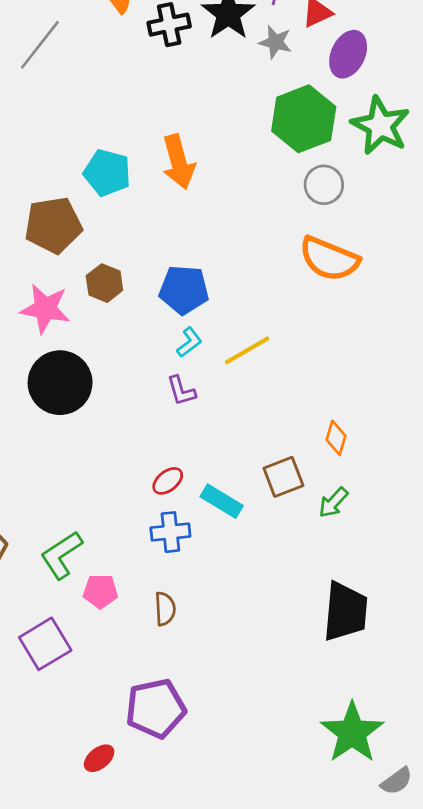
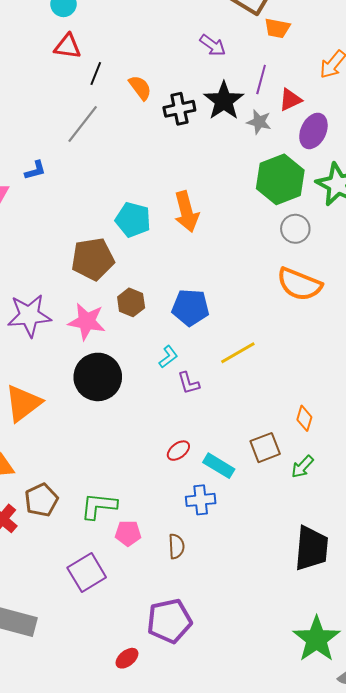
cyan L-shape: (189, 342) -> (168, 357), moved
blue cross: (170, 532) -> (201, 500), moved
green L-shape: (61, 555) -> (99, 506), turned 39

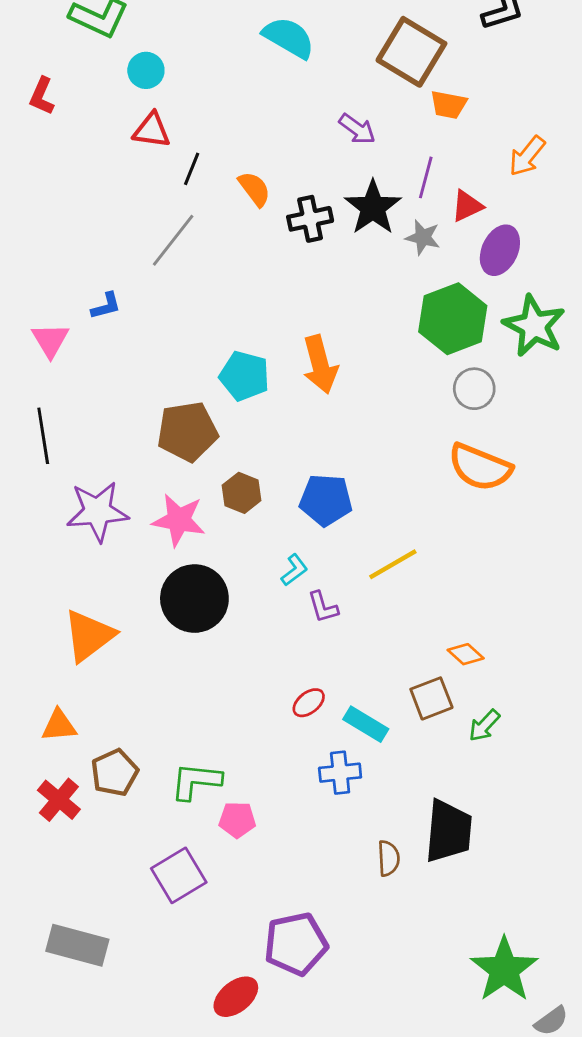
orange diamond: (304, 418) -> (466, 654), moved, turned -65
brown semicircle: (176, 546) -> (389, 858), moved
black trapezoid: (311, 548) -> (449, 831), moved
red ellipse: (127, 658) -> (236, 997), size x1.4

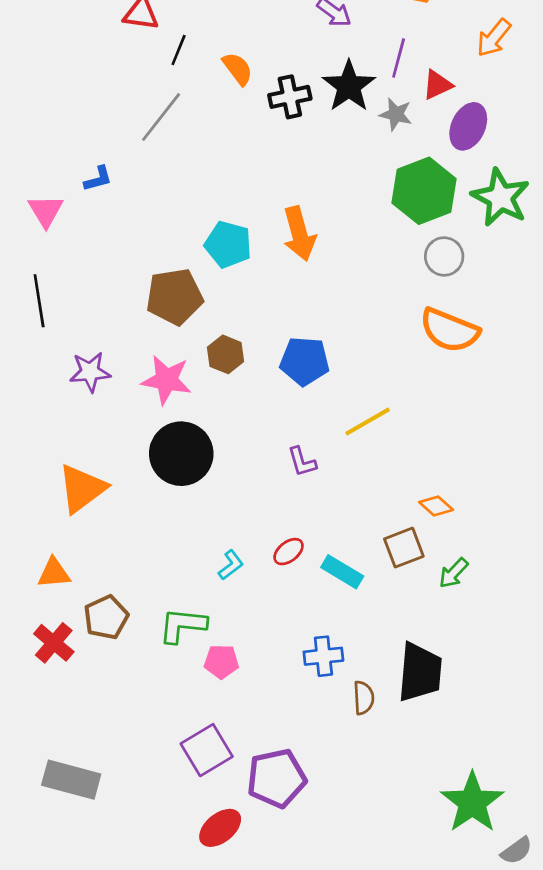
purple star: (97, 511) -> (90, 372), size x0.7
cyan L-shape: (294, 570) -> (231, 565), moved
blue cross: (340, 773) -> (323, 656), moved
purple square: (179, 875) -> (207, 750), moved

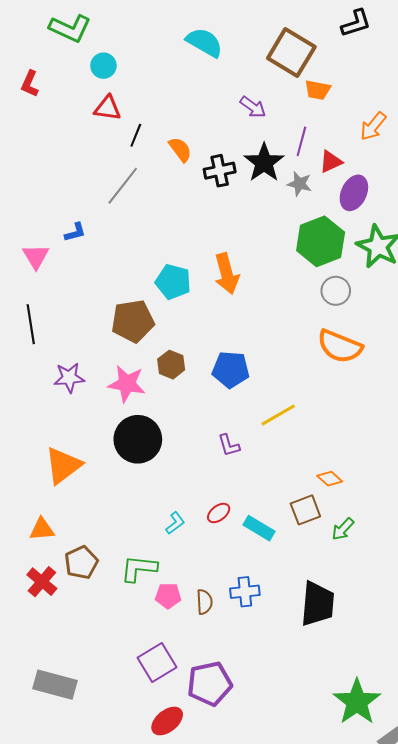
brown semicircle: (364, 698) -> (204, 602), moved

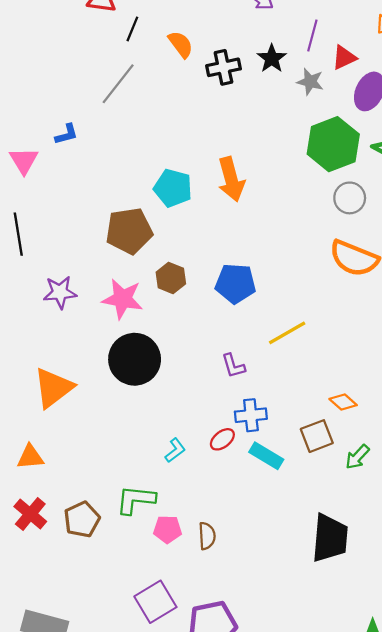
black star: (264, 163) -> (272, 59), size x0.7
brown pentagon: (81, 562) -> (82, 519), moved
blue cross: (245, 592) -> (251, 415), moved

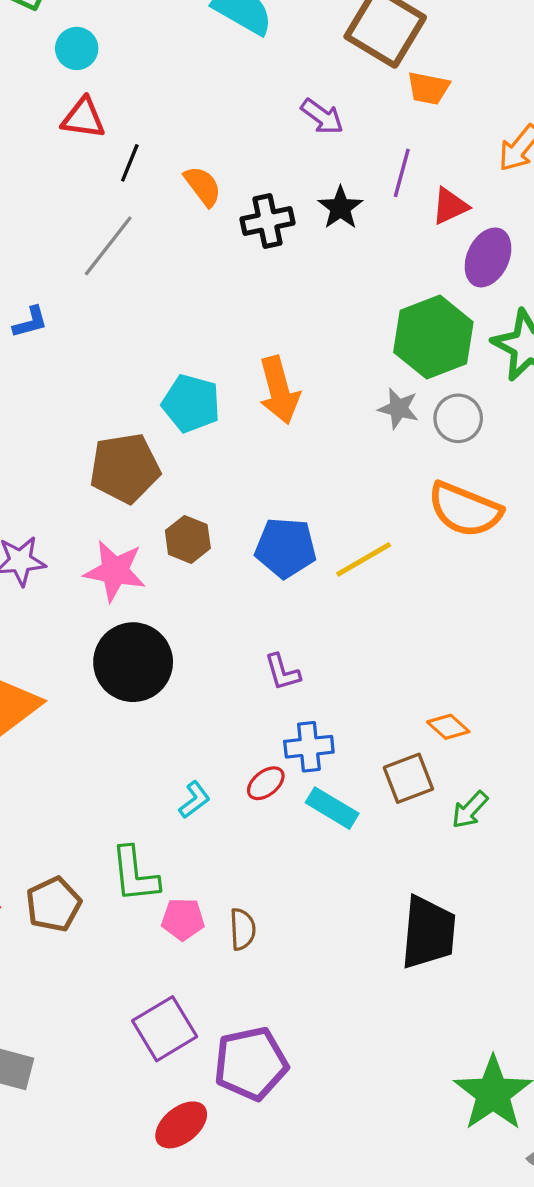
gray star: (310, 82) -> (398, 408), moved
yellow line: (287, 333) -> (364, 559), moved
green L-shape: (136, 500) -> (135, 874), turned -102

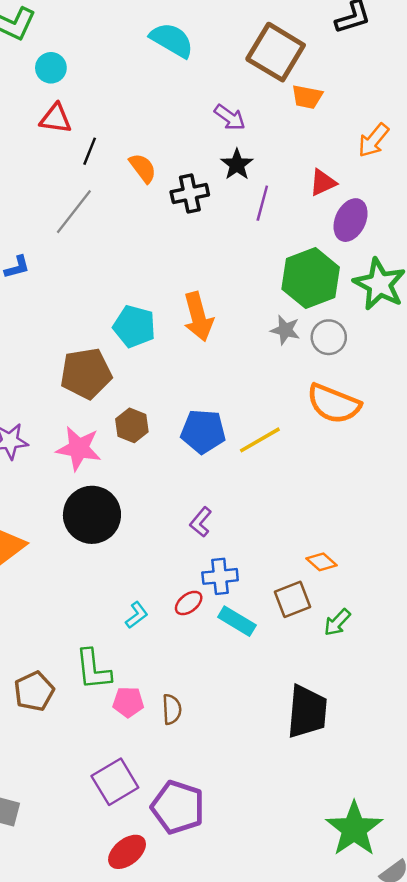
purple line: (402, 173) -> (262, 203), moved
black star: (340, 208) -> (237, 164), moved
purple L-shape: (282, 672) -> (201, 522), turned 56
purple pentagon: (251, 1064) -> (178, 807), turned 30

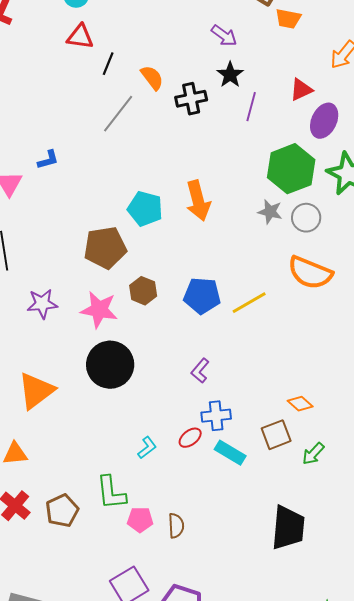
gray line: (74, 212) -> (118, 114), moved

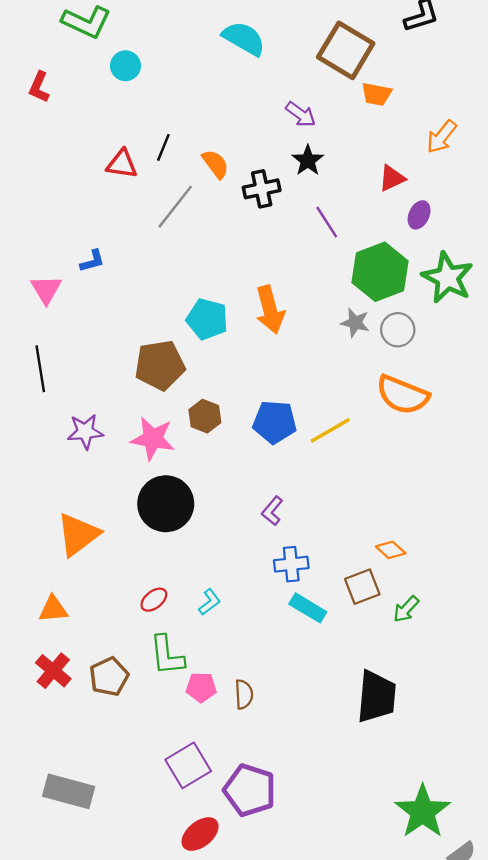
red triangle: (80, 37) -> (122, 164), moved
purple line: (251, 107) -> (327, 222), moved, turned -48
purple ellipse: (324, 121) -> (419, 215), size x0.7
red ellipse: (190, 438) -> (154, 600), moved

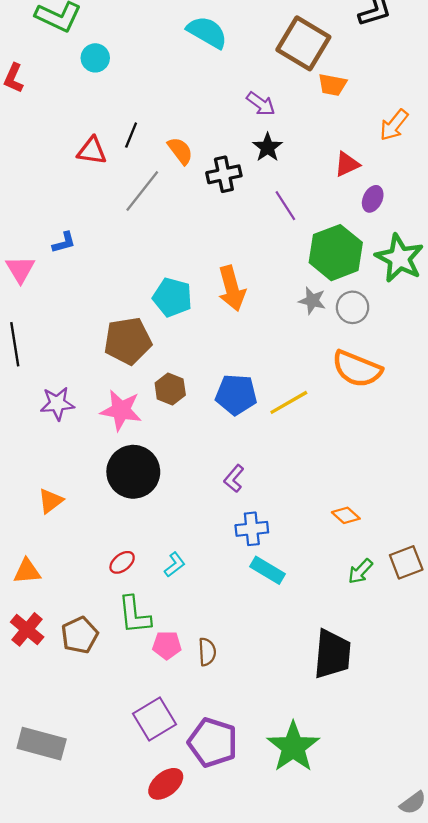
orange triangle: (78, 535) -> (51, 501), size x0.6
brown square: (362, 587) -> (406, 562), moved
green star: (423, 812) -> (293, 747), moved

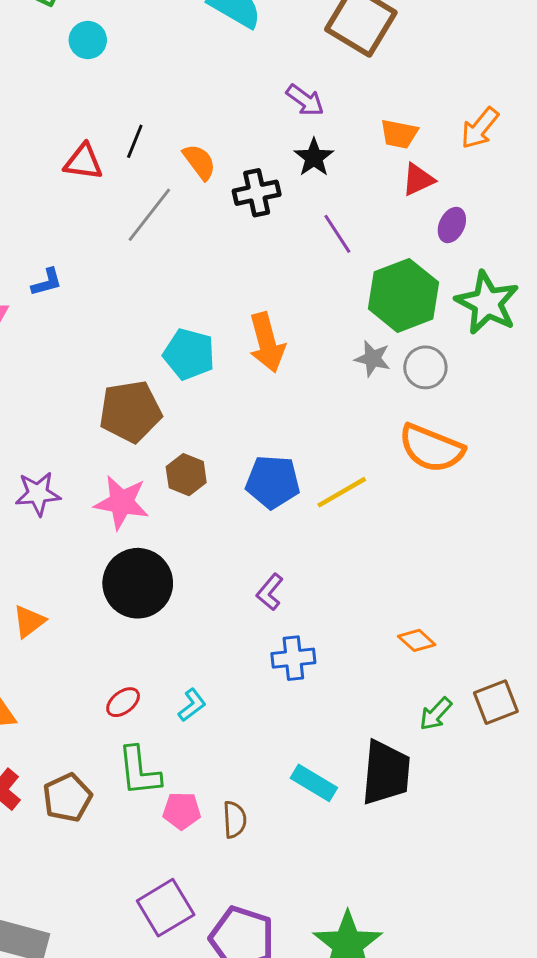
orange trapezoid: (332, 85) -> (399, 134), moved
cyan rectangle: (268, 570) -> (314, 783), moved
black trapezoid: (332, 654) -> (386, 773), moved

